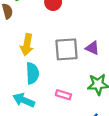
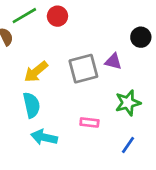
yellow arrow: (27, 45) -> (36, 72), turned 50
cyan semicircle: (32, 73) -> (31, 105), moved

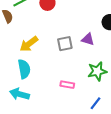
gray square: (83, 69) -> (65, 44), size x0.7
cyan arrow: (44, 137) -> (19, 94), moved

